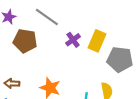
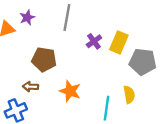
gray line: (47, 17) -> (67, 18), turned 65
brown pentagon: (25, 41) -> (44, 59), moved

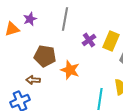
orange star: (70, 91) -> (70, 70), moved

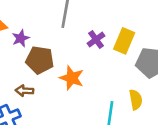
purple star: (30, 19) -> (21, 38), moved

